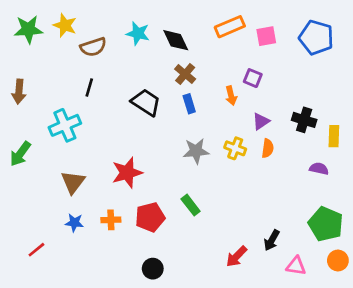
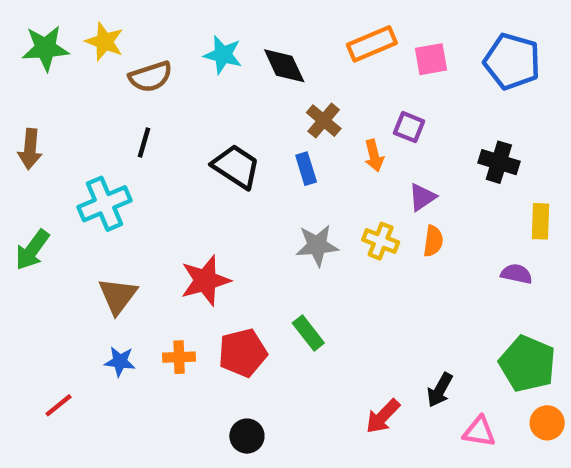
brown cross: (185, 74) -> (324, 121), moved
black cross: (304, 120) -> (499, 162), moved

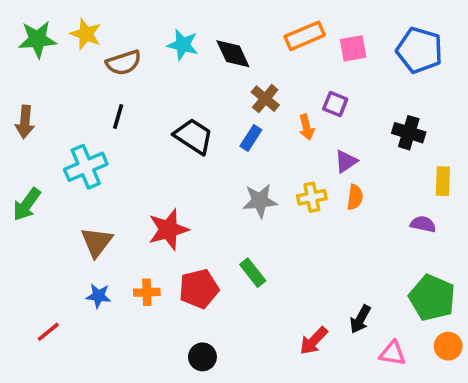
blue rectangle: (306, 169) -> (251, 138), turned 50
yellow cross: (381, 241) -> (312, 197), turned -32

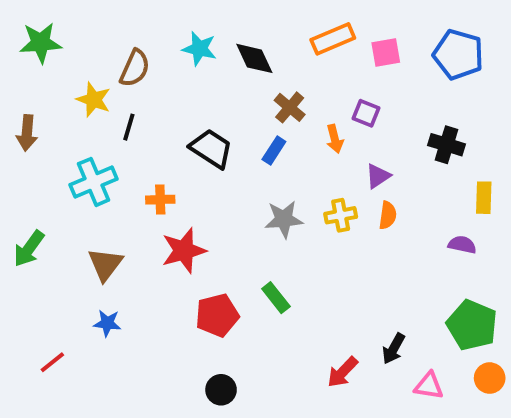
yellow star: (86, 34) -> (94, 100), moved
brown semicircle: (124, 63) -> (135, 68), turned -48
green arrow: (27, 204) -> (29, 249), moved
orange cross: (147, 292) -> (160, 200), moved

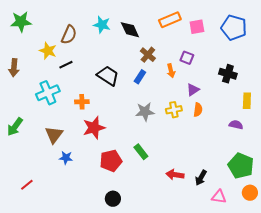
black line: (129, 127) -> (66, 65), turned 48
blue star: (107, 323) -> (66, 158), moved
red arrow: (343, 372) -> (175, 175), moved, turned 54

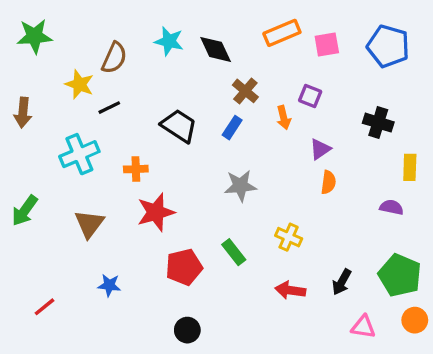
yellow cross: (174, 110) -> (289, 237), moved, turned 35
blue star: (66, 158) -> (109, 285), moved
black arrow: (201, 178) -> (342, 282), moved

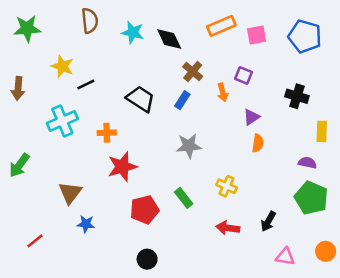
brown semicircle: (114, 58) -> (90, 21), moved, turned -30
brown triangle: (89, 224) -> (70, 193), moved
green pentagon: (400, 275) -> (311, 198), moved

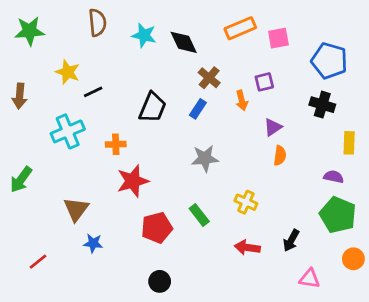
blue pentagon: (305, 36) -> (329, 61), moved
purple square: (244, 75) -> (264, 82), turned -36
black trapezoid: (141, 99) -> (153, 107), turned 80
orange circle: (326, 251) -> (353, 259), moved

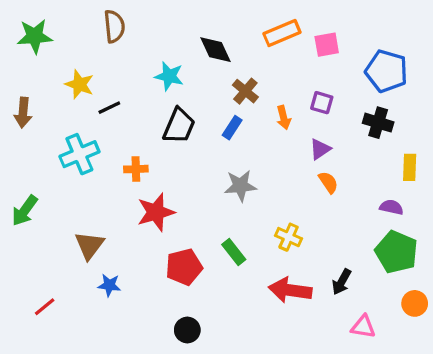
cyan star: (144, 35) -> (169, 76), moved
purple square: (264, 82) -> (322, 103), moved, turned 30
orange semicircle: (280, 156) -> (328, 182), turned -42
red arrow: (247, 247) -> (290, 290), size x1.4

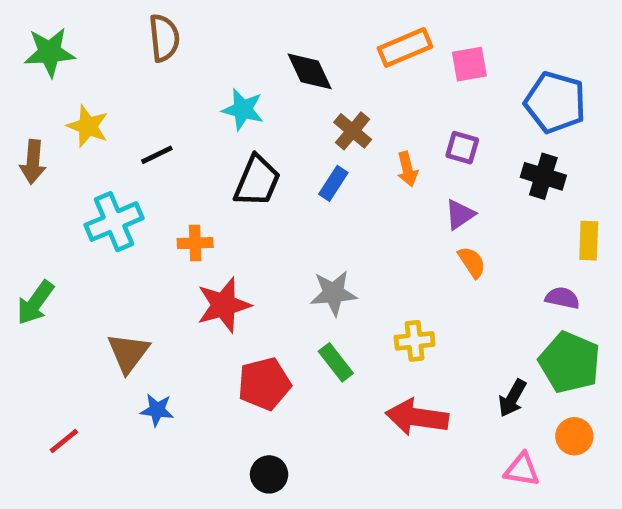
yellow star: (79, 84) -> (88, 126), moved
gray star: (240, 186) -> (333, 293), moved
yellow cross: (289, 237) -> (415, 341), turned -30
black arrow: (342, 282) -> (512, 398), moved
orange circle: (415, 303) -> (574, 436), moved

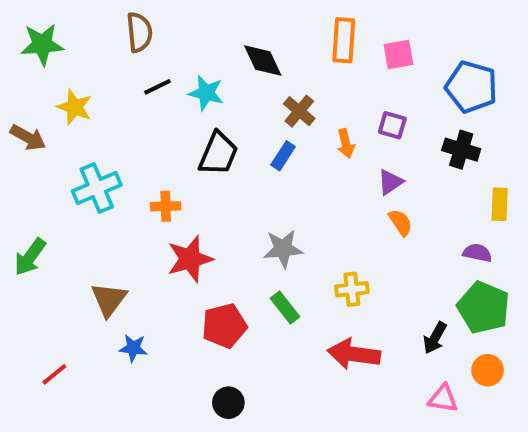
orange rectangle: (405, 47) -> (344, 40), turned -63
black line: (157, 155) -> (158, 87), moved
brown arrow: (33, 162) -> (28, 137), turned -66

